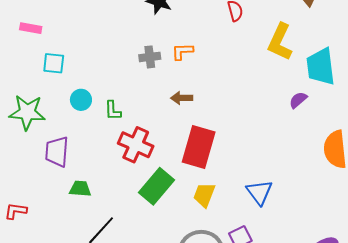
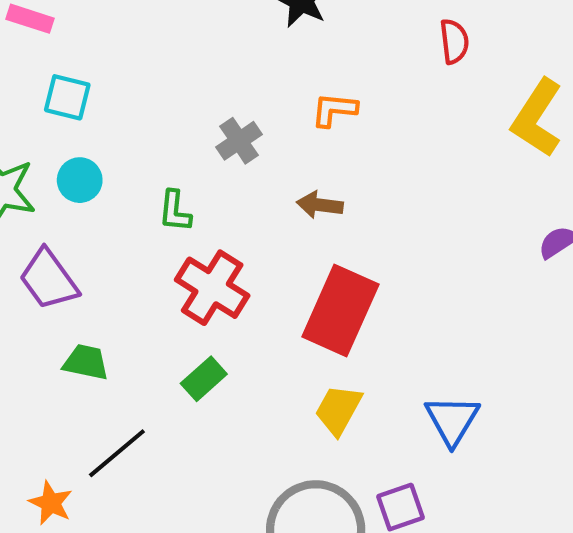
gray cross: (150, 57) -> (239, 141), moved, turned -35
cyan circle: (81, 100) -> (80, 180), moved
purple trapezoid: (57, 152) -> (49, 279), turned -48
green rectangle: (157, 186) -> (204, 379), moved, size x0.6

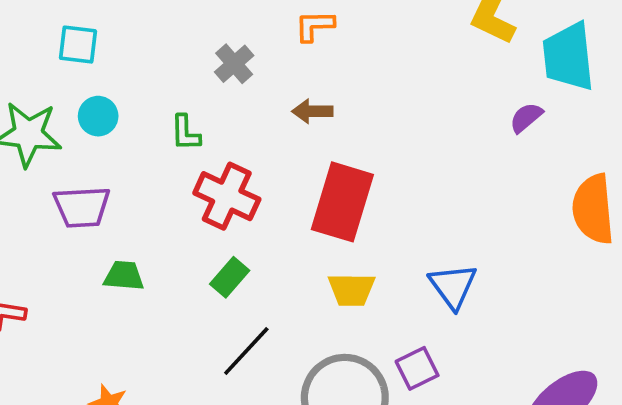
purple trapezoid: (49, 279) -> (82, 207), turned -50
yellow trapezoid: (338, 410) -> (352, 290), turned -111
black line: (117, 453) -> (246, 351), moved

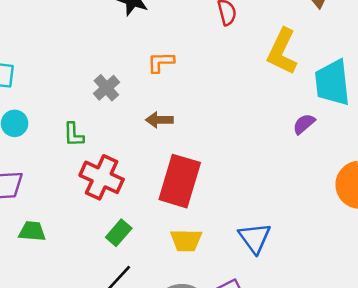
green rectangle: (230, 277) -> (119, 233), moved

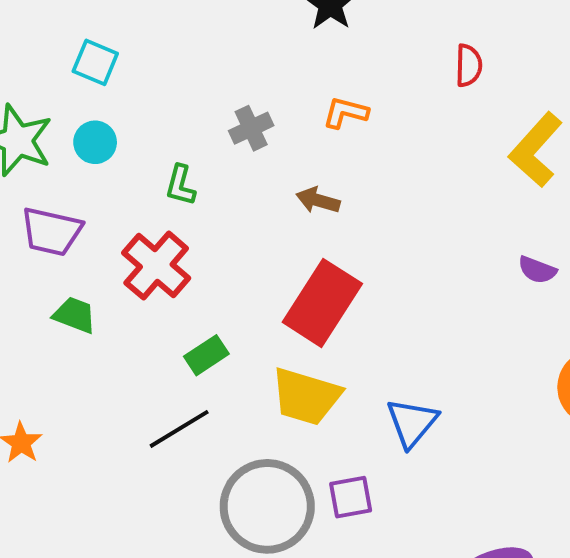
purple semicircle: (304, 124) -> (537, 270), turned -135
red cross: (102, 177) -> (156, 266), moved
yellow trapezoid: (186, 240) -> (306, 396), size x1.4

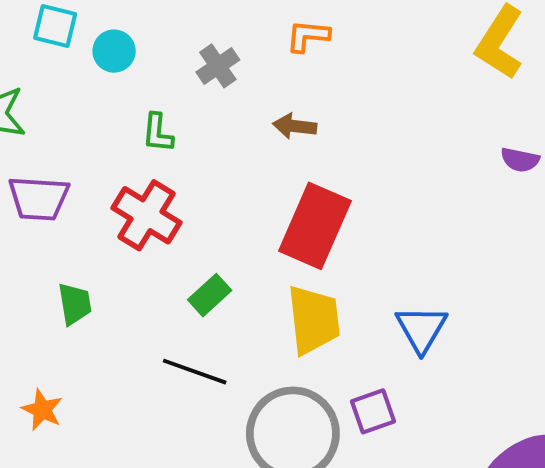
cyan circle: (95, 142) -> (114, 51), moved
green trapezoid: (75, 315) -> (75, 304), moved, turned 69
yellow trapezoid: (306, 396) -> (314, 320), turned -104
black line: (179, 429) -> (195, 372), turned 60

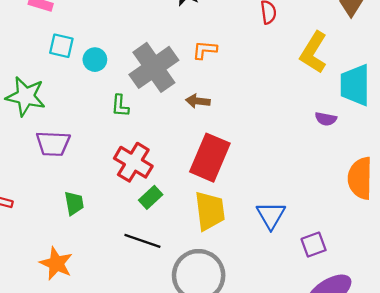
gray cross: (218, 66) -> (154, 67), size x2.0
red cross: (146, 215) -> (133, 162), moved
orange star: (42, 410) -> (56, 263), size x1.4
purple square: (373, 411) -> (314, 245), moved

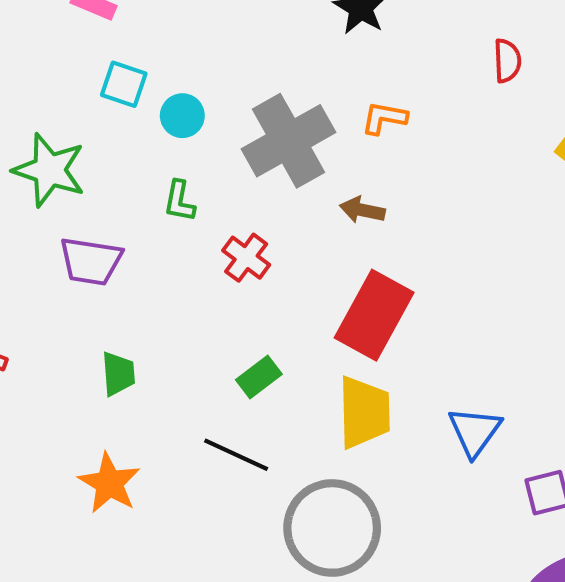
green L-shape: (120, 106) -> (179, 201), moved
red cross: (133, 162) -> (246, 258), moved, size x0.7
orange star: (56, 263) -> (109, 483), moved

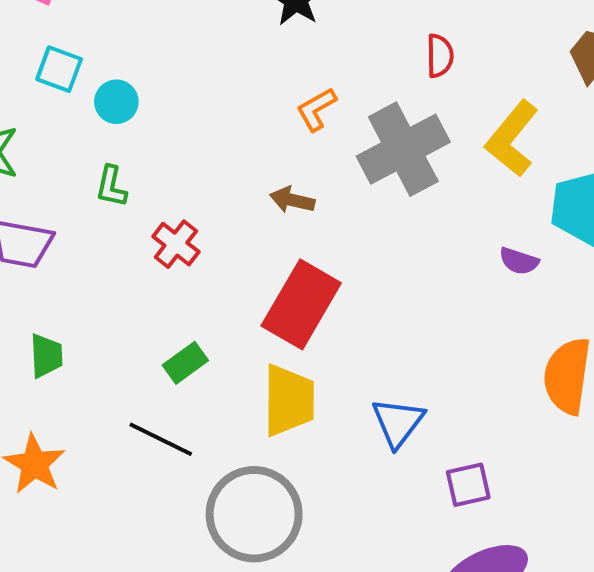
orange L-shape: (384, 118) -> (316, 109), turned -42
gray cross: (288, 141) -> (403, 149), moved

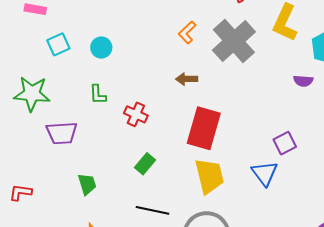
cyan square: (59, 69) -> (58, 44), turned -30
cyan circle: (116, 102) -> (101, 48), moved
green rectangle: (185, 363) -> (145, 164), moved
purple square: (468, 485) -> (285, 143), moved

